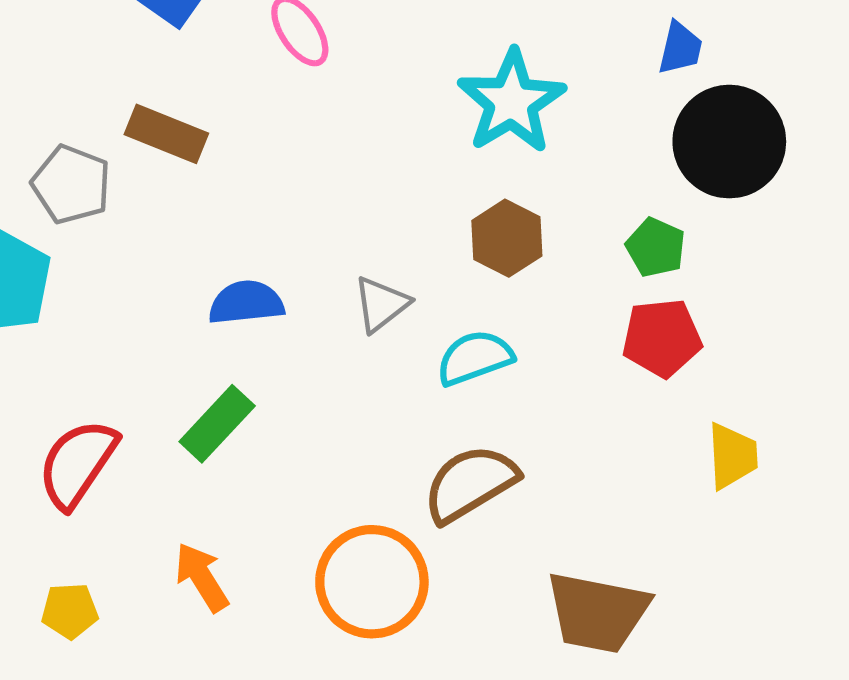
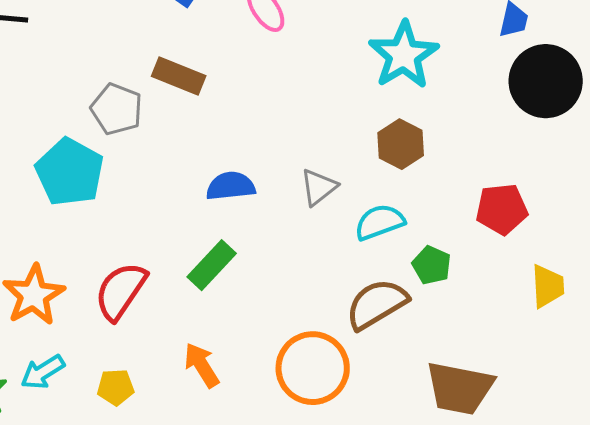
green pentagon: (656, 247) -> (432, 265), moved

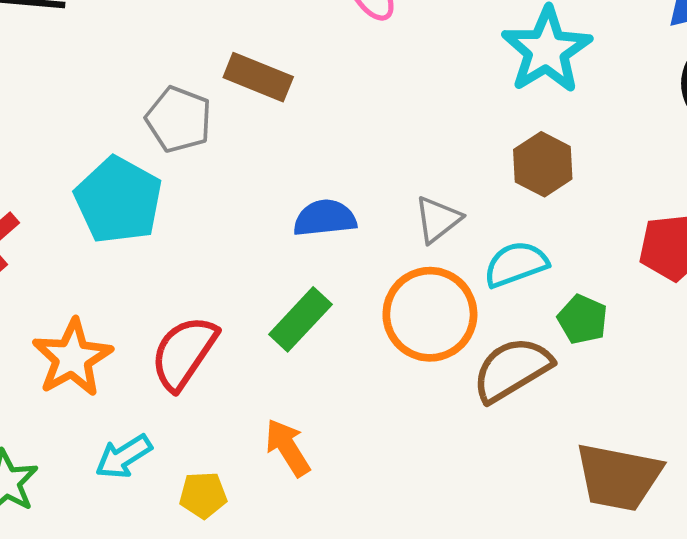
orange circle: (313, 368) -> (430, 314), moved
cyan arrow: (43, 372) -> (124, 457), moved
yellow pentagon: (116, 387) -> (203, 495), moved

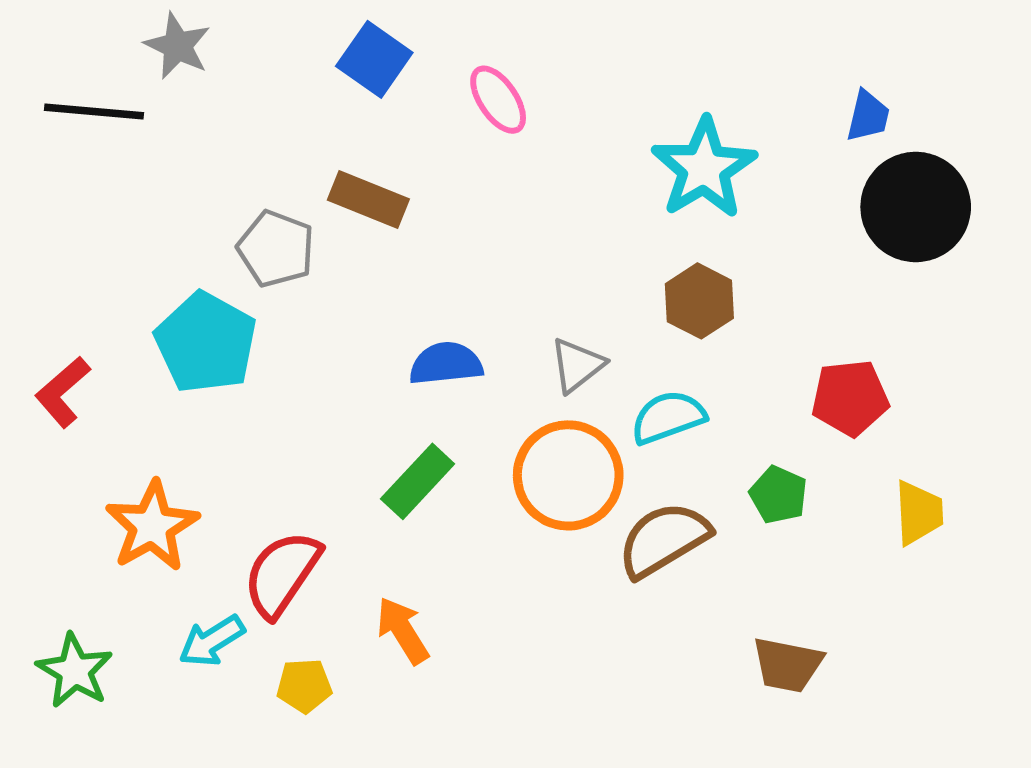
green pentagon: (583, 319) -> (778, 495), moved
red semicircle: (184, 353) -> (282, 574), moved
brown trapezoid: (618, 477) -> (787, 665), size x0.7

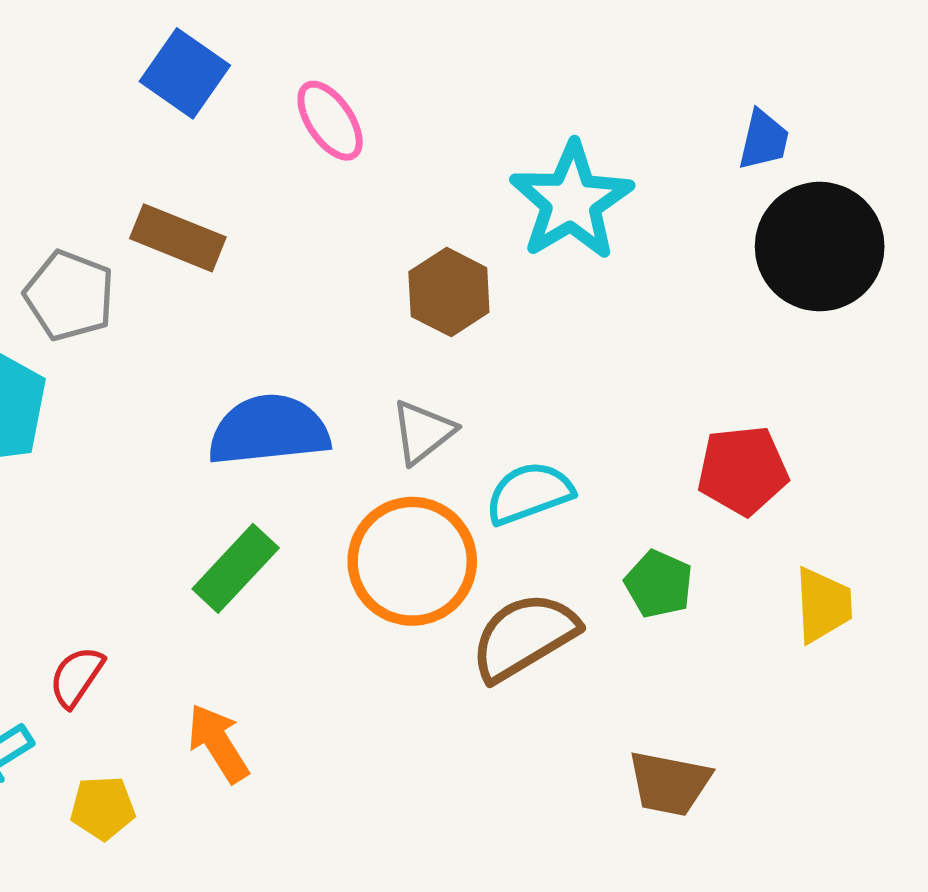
brown hexagon: (699, 301) -> (449, 292), moved
blue semicircle: (446, 364) -> (269, 430), size x1.4
red semicircle: (282, 574) -> (76, 677), size x0.6

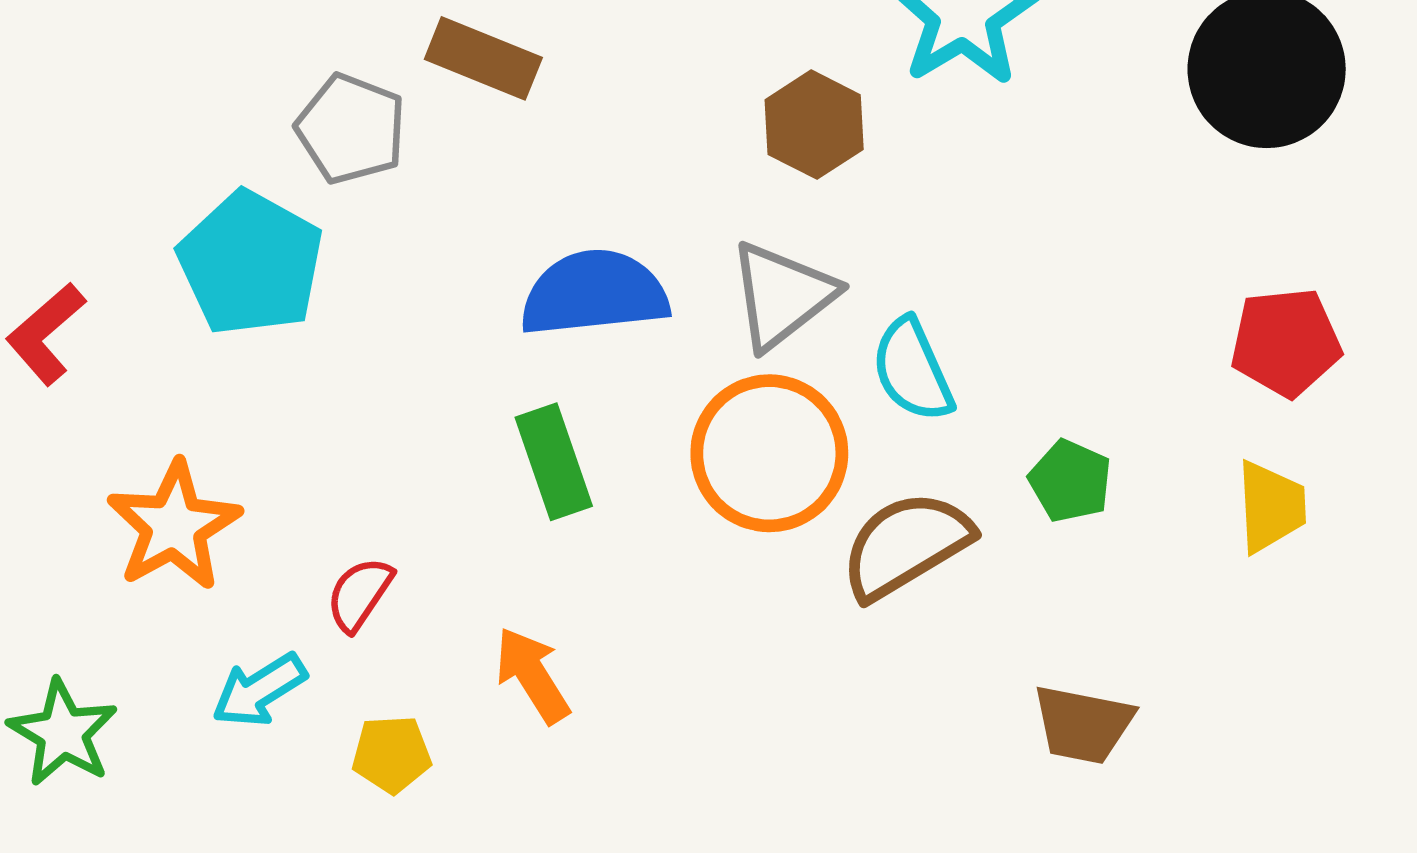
gray triangle: (423, 432) -> (782, 295), size x1.4
red pentagon: (743, 470) -> (1286, 342), moved
cyan semicircle: (529, 493) -> (912, 370), turned -94
green rectangle: (236, 568) -> (554, 462), turned -62

